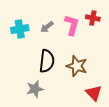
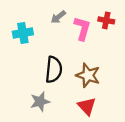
gray arrow: (47, 27) -> (58, 17), moved
red triangle: (94, 93) -> (87, 106), moved

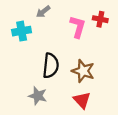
gray arrow: (58, 17) -> (43, 12), moved
gray star: (40, 102) -> (38, 96), turned 30

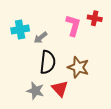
gray arrow: (43, 12) -> (40, 38), moved
red triangle: (82, 100) -> (60, 89), moved

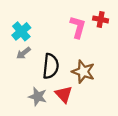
cyan cross: (20, 29) -> (21, 31), turned -30
gray arrow: (40, 38) -> (24, 53), moved

